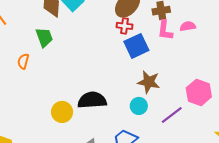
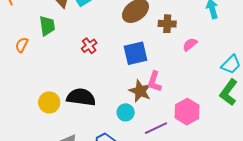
red cross: (124, 26) -> (89, 46), moved, turned 35
pink semicircle: (188, 26) -> (190, 44), turned -42
pink L-shape: (165, 30) -> (154, 82), moved

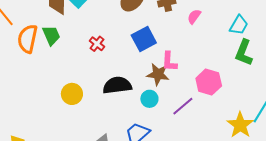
orange semicircle: (22, 45) -> (28, 39), moved, size x1.8
black semicircle: (81, 97) -> (117, 85), moved
yellow circle: (49, 102) -> (72, 94), moved

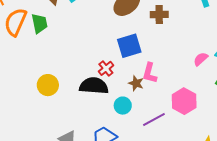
pink semicircle: (194, 16) -> (201, 59), moved
red cross: (97, 44) -> (106, 68), moved
brown star: (158, 74) -> (136, 83), size x0.7

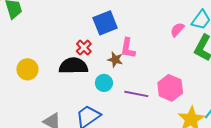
pink hexagon: (184, 101) -> (170, 88), moved
purple line: (154, 119) -> (136, 94), turned 45

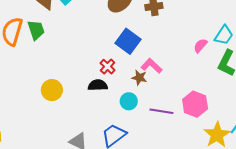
blue square: (105, 23) -> (128, 41), turned -30
pink L-shape: (128, 48) -> (152, 66), turned 125
black semicircle: (73, 66) -> (98, 85), size x0.7

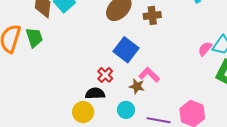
pink semicircle: (200, 46) -> (205, 49), moved
yellow circle: (52, 90) -> (83, 112), moved

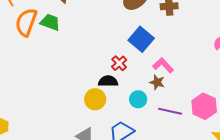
green trapezoid: (34, 37) -> (50, 22), turned -55
brown star: (137, 86) -> (157, 82), moved

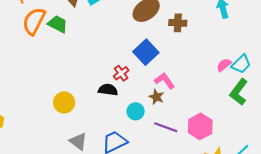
yellow circle: (95, 99) -> (64, 102), moved

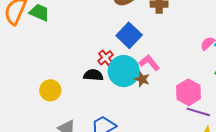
cyan circle: (136, 111) -> (124, 71), moved, size x1.8
pink hexagon: (200, 126) -> (188, 92), moved
purple line: (166, 127) -> (198, 112), moved

